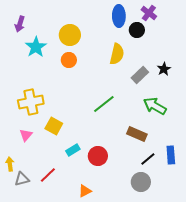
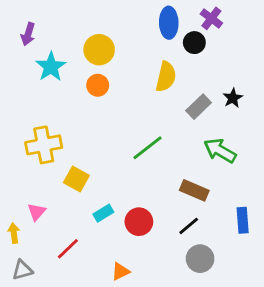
pink triangle: (26, 135) -> (37, 212), moved
black line: (148, 159) -> (189, 226), moved
gray triangle: (22, 179) -> (22, 270), moved

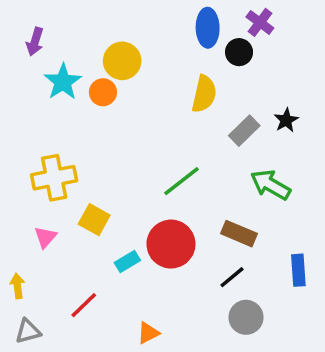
orange circle: (98, 85) -> (103, 92), moved
pink triangle: (37, 212) -> (45, 237), moved
red circle: (139, 222) -> (171, 244), moved, size x1.4

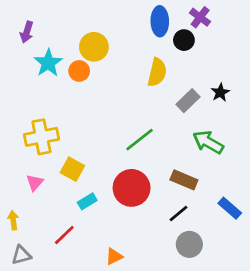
cyan rectangle: (127, 261) -> (87, 201), moved
blue rectangle: (298, 270) -> (230, 208), turned -45

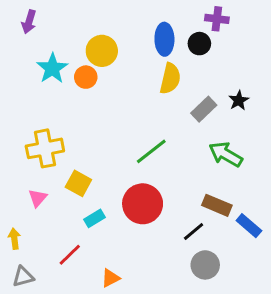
purple cross: (200, 17) -> (217, 19), turned -30
blue ellipse: (160, 21) -> (164, 39), moved
purple arrow: (27, 32) -> (29, 22), moved
brown rectangle: (184, 180) -> (217, 205), moved
orange triangle: (114, 256) -> (111, 278), moved

